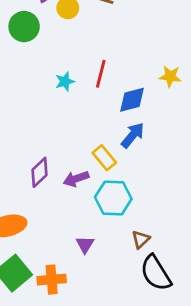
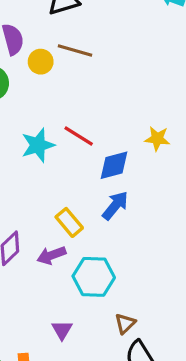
red line: (101, 74) -> (79, 136), turned -72
cyan star: (65, 82) -> (38, 145), size x1.5
yellow rectangle: (104, 158) -> (69, 222), moved

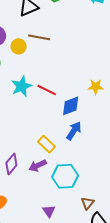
cyan star: (38, 145) -> (22, 86), moved

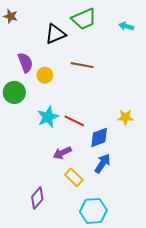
brown line: (39, 37) -> (82, 65), moved
purple arrow: (38, 166) -> (62, 153), moved

